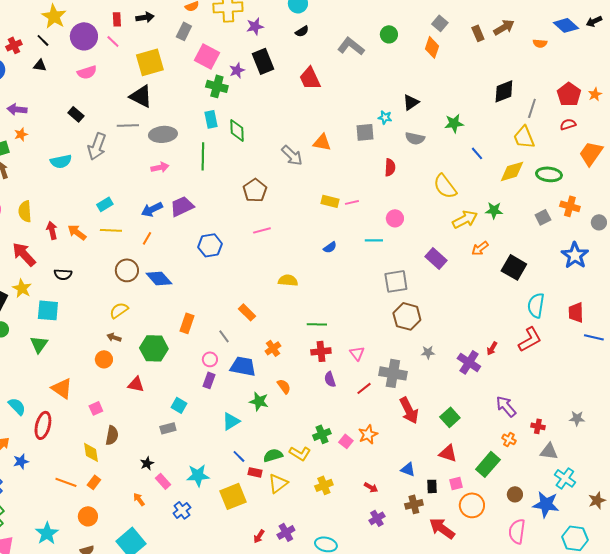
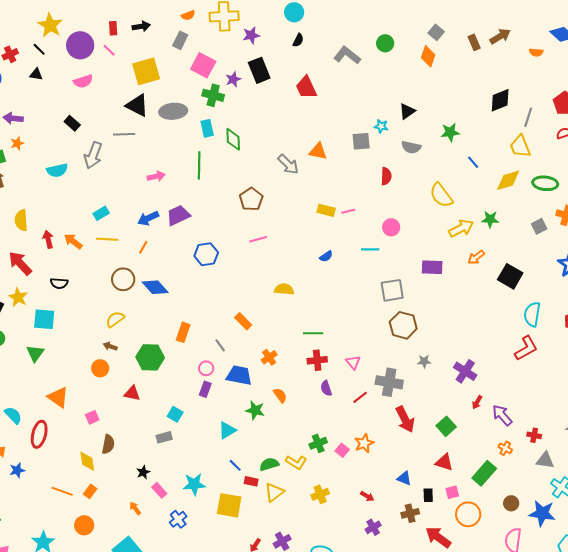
black semicircle: (302, 31) -> (298, 40), turned -32
gray ellipse: (163, 134) -> (173, 111), moved
purple rectangle: (436, 258) -> (432, 267), turned -40
red arrow: (492, 348) -> (477, 402), moved
yellow square: (233, 496) -> (229, 505), turned 32

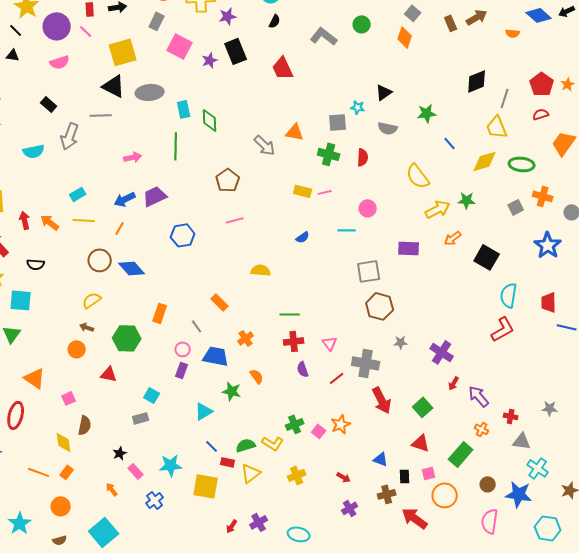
green cross: (213, 95) -> (329, 154), moved

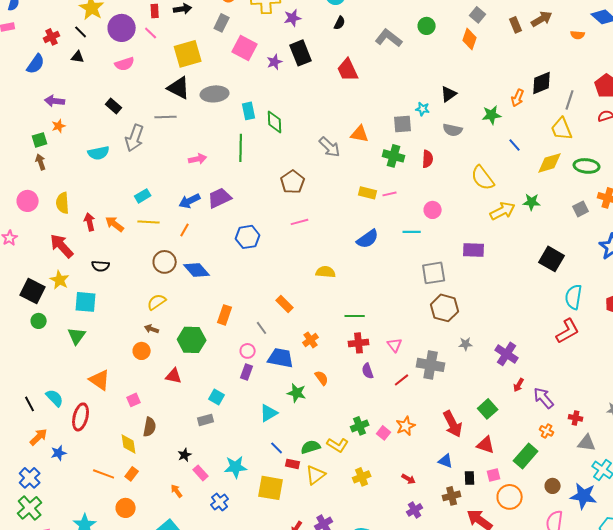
blue semicircle: (303, 237) -> (368, 239), size x1.6
orange arrow: (453, 238) -> (518, 98), moved, turned -30
red arrow: (382, 400) -> (453, 424), moved

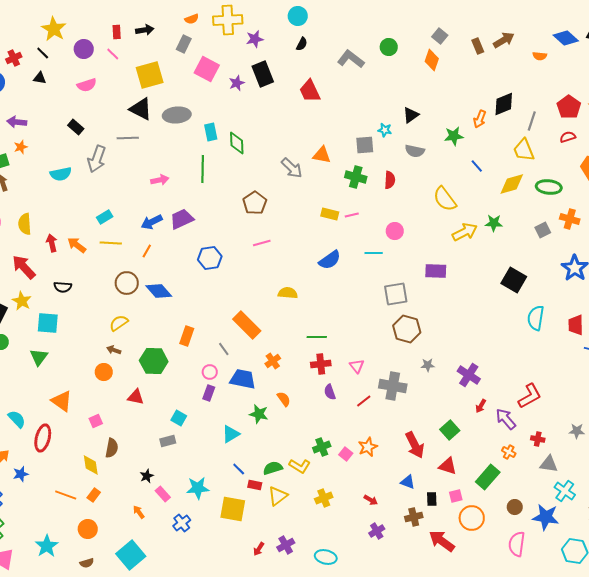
purple circle: (122, 28) -> (84, 49), size x0.7
orange rectangle: (285, 304) -> (247, 325), size x1.6
red L-shape: (568, 331) -> (530, 396), moved

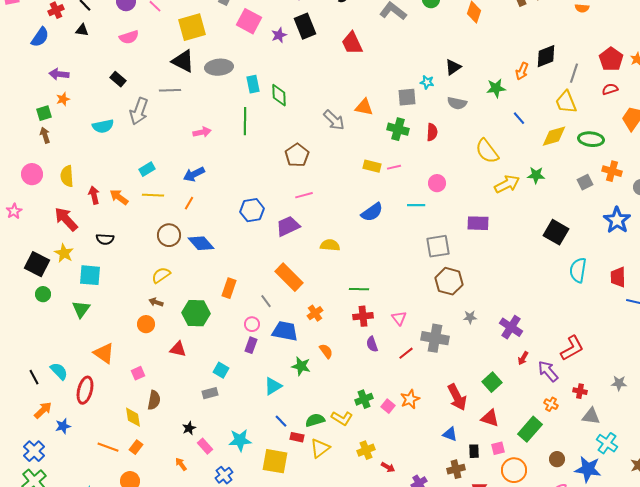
purple trapezoid: (182, 219) -> (288, 226), moved
red arrow: (371, 500) -> (388, 467), moved

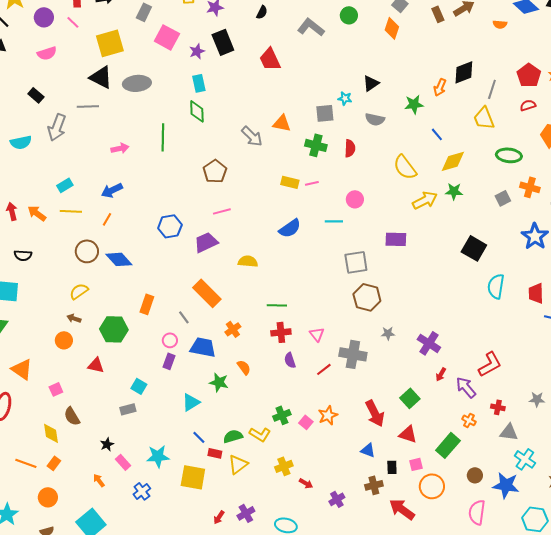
cyan rectangle: (253, 84) -> (199, 83), moved
yellow diamond: (554, 136) -> (453, 161), moved
brown semicircle: (154, 400) -> (72, 416), turned 138

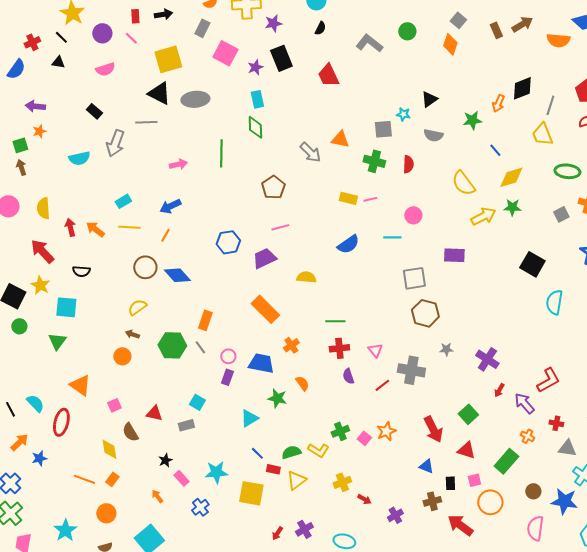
orange semicircle: (500, 24) -> (558, 40), size x1.6
gray line: (184, 317) -> (200, 347), moved
red triangle: (96, 365) -> (154, 413), moved

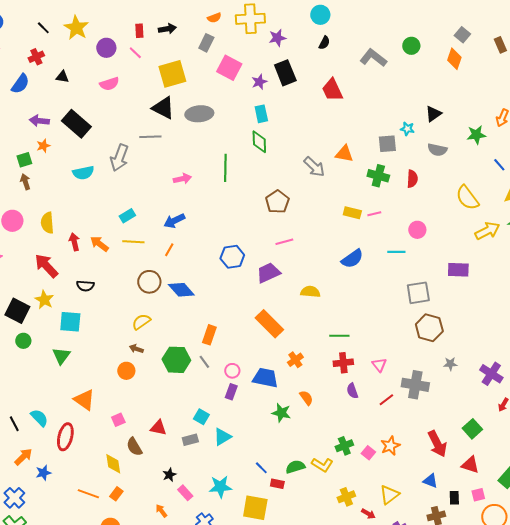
black line: (61, 37) -> (43, 28), moved
black rectangle: (94, 111) -> (76, 124), moved, size x1.8
cyan triangle: (249, 418) -> (222, 437), moved
yellow triangle: (296, 480) -> (389, 495), moved

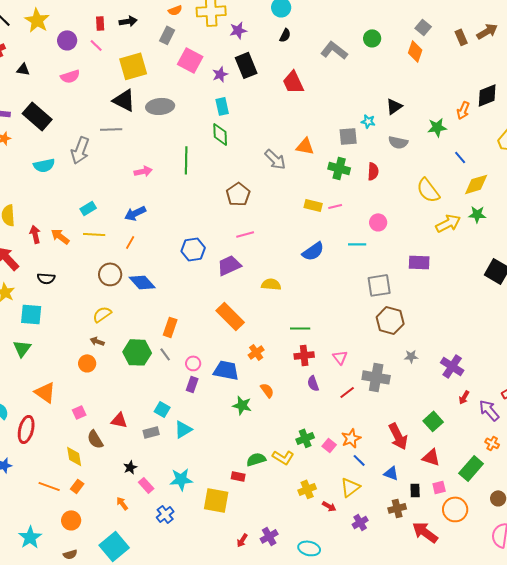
blue line: (261, 468) -> (359, 460), moved

